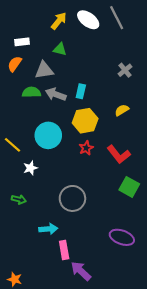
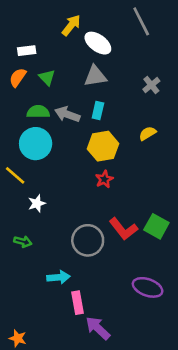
white ellipse: (88, 20) -> (98, 43), moved
green triangle: (60, 49) -> (47, 77), moved, turned 32
gray triangle: (44, 70) -> (95, 76), moved
cyan circle: (48, 135) -> (36, 144), moved
red L-shape: (119, 154) -> (123, 229), moved

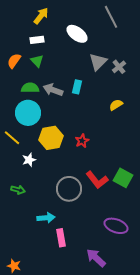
yellow arrow: (71, 25) -> (41, 16), moved
white rectangle: (27, 51) -> (37, 40), moved
gray triangle: (95, 76) -> (98, 62), moved, turned -36
yellow hexagon: (103, 146) -> (51, 138), moved
purple arrow: (98, 328) -> (96, 258), moved

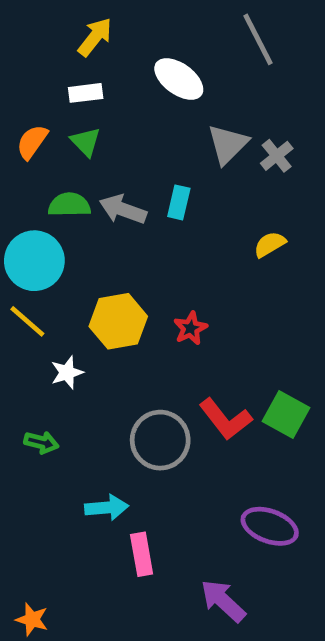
cyan circle: (28, 113) -> (34, 261), moved

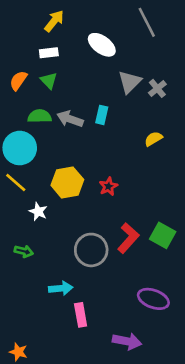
white star: (67, 373) -> (38, 212), turned -30
red L-shape: (225, 419) -> (128, 238), turned -100
purple arrow: (223, 601) -> (127, 341), turned 148

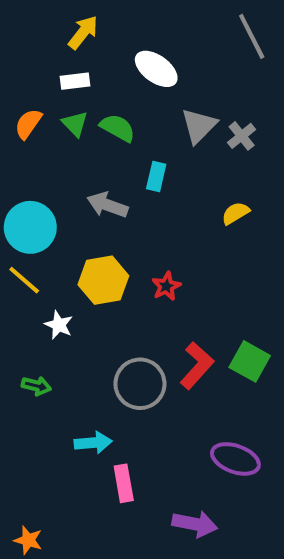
gray line: (147, 22) -> (252, 36), moved
green semicircle: (40, 116) -> (118, 128), moved, turned 30
gray arrow: (70, 119) -> (107, 205), moved

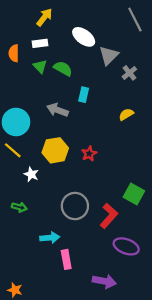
orange semicircle: (28, 124) -> (14, 53), moved, turned -35
gray triangle: (199, 126) -> (109, 55), moved
red L-shape: (197, 365) -> (109, 216), moved

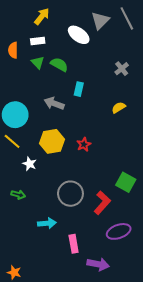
gray triangle: (109, 55) -> (100, 20), moved
purple ellipse: (126, 246) -> (119, 231), turned -40
pink rectangle: (66, 259) -> (74, 244), moved

